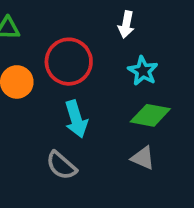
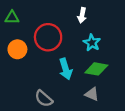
cyan arrow: (76, 119) -> (66, 69), moved

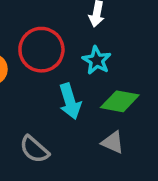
cyan star: (92, 43) -> (97, 60), moved

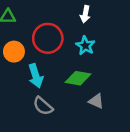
cyan arrow: (70, 101) -> (36, 76), moved
green diamond: (120, 101) -> (78, 78), moved

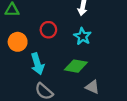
red circle: (48, 38) -> (48, 30), size x0.6

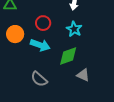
cyan arrow: (37, 64) -> (40, 45), moved, turned -54
green diamond: (76, 66) -> (68, 56), turned -30

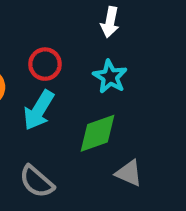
cyan arrow: (40, 45) -> (39, 110), turned 102

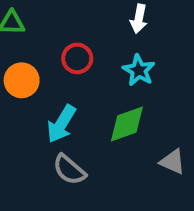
cyan arrow: (39, 110) -> (61, 124), moved
gray triangle: (129, 173) -> (173, 162), moved

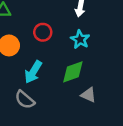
gray triangle: (173, 162) -> (88, 95), moved
gray semicircle: (69, 170) -> (25, 100), moved

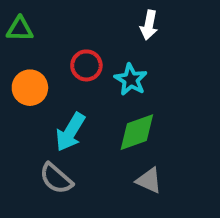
cyan star: (80, 39) -> (131, 80), moved
gray triangle: (88, 95) -> (149, 180), moved

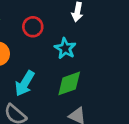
red circle: (86, 65) -> (33, 27), moved

